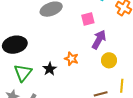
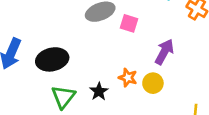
pink square: (88, 19) -> (129, 23), moved, turned 32
yellow circle: (109, 60) -> (153, 83), moved

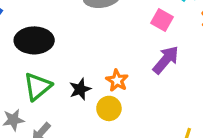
pink square: (129, 23) -> (162, 20), moved
yellow circle: (153, 83) -> (109, 108), moved

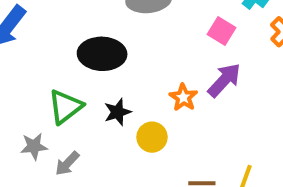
black ellipse: (34, 40) -> (102, 54), moved
orange star: (117, 80) -> (183, 97), moved

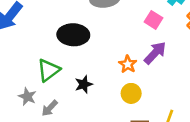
black star: (117, 112) -> (84, 84), moved
yellow circle: (152, 137) -> (131, 93), moved
gray star: (34, 146) -> (27, 97), turned 30

